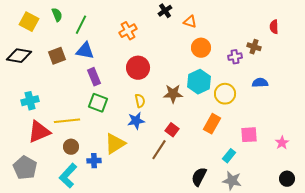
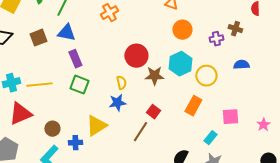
red circle: (138, 68) -> (136, 56), moved
yellow line: (67, 121) -> (39, 85), moved

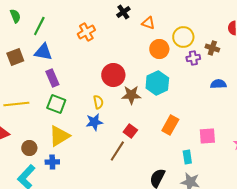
yellow circle: (206, 76) -> (183, 37), moved
yellow triangle: (96, 126) -> (59, 136), moved
cyan rectangle: (210, 138) -> (187, 157), turned -48

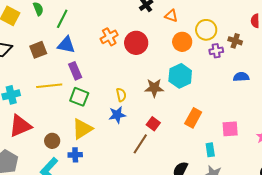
orange cross: (86, 32) -> (109, 37), moved
red circle: (113, 75) -> (136, 43), moved
yellow line: (16, 104) -> (49, 86), moved

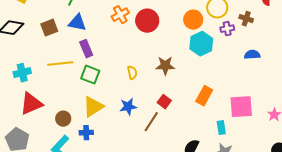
cyan hexagon: (180, 76) -> (201, 44), moved
blue star: (117, 115) -> (128, 107), moved
pink square: (230, 129) -> (241, 107), size x1.4

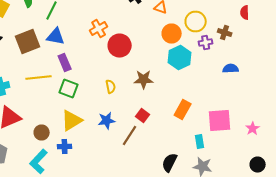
red circle: (147, 21) -> (120, 46), moved
brown square: (49, 28) -> (28, 42), size x1.4

